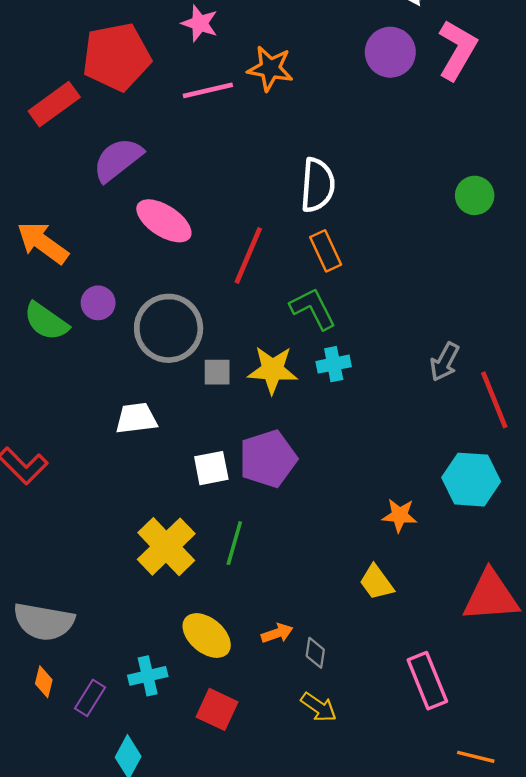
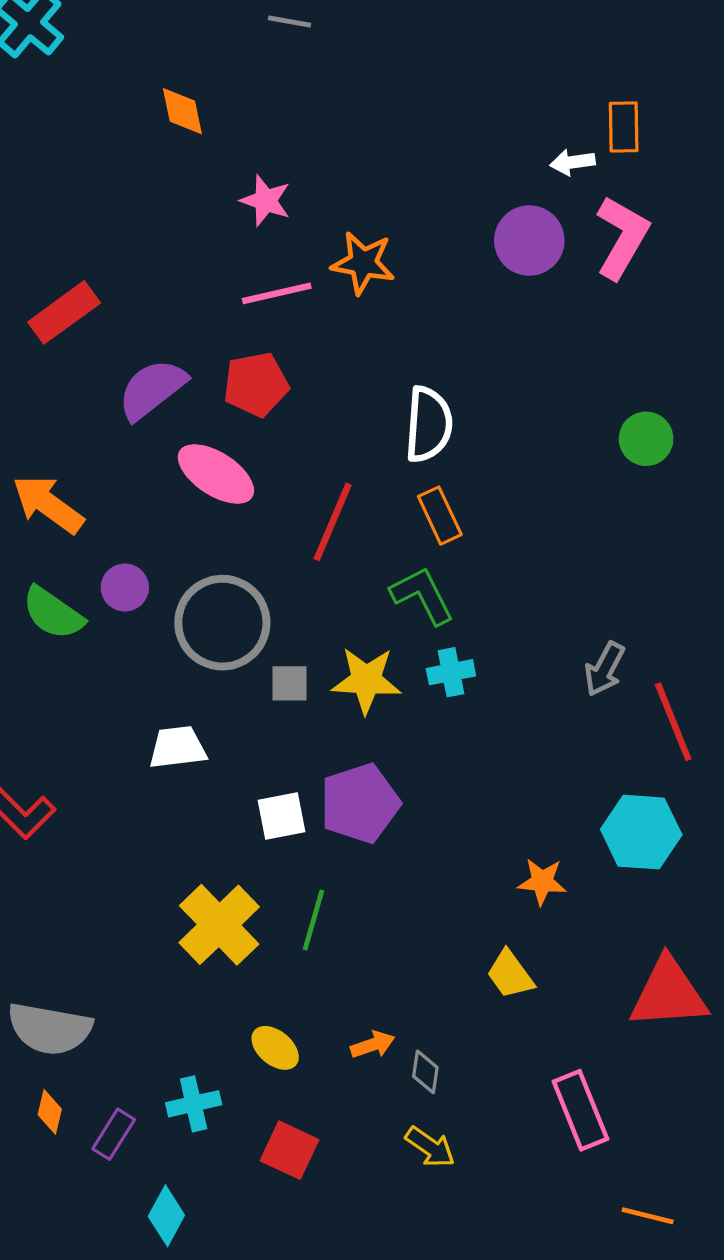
red pentagon: (117, 57) -> (256, 384), moved, size x0.7
yellow ellipse: (207, 636) -> (275, 1048), size x0.7

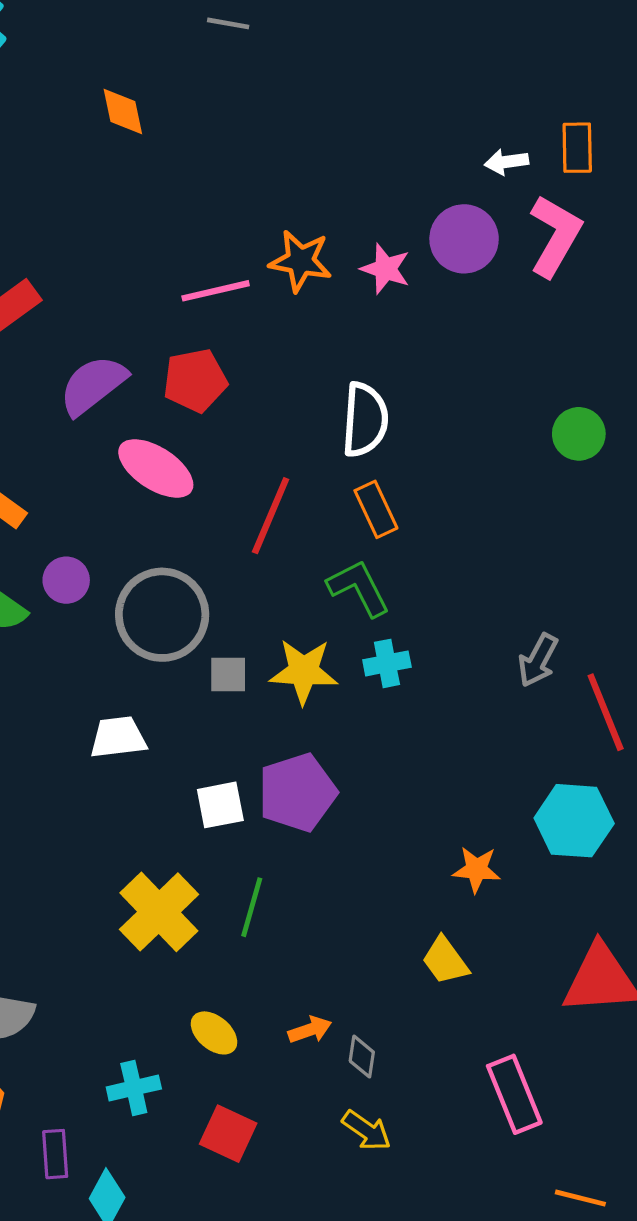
orange rectangle: (624, 127) -> (577, 148), moved
pink star: (266, 201) -> (385, 269), moved
purple rectangle: (114, 1134) -> (55, 1154), moved, turned -36

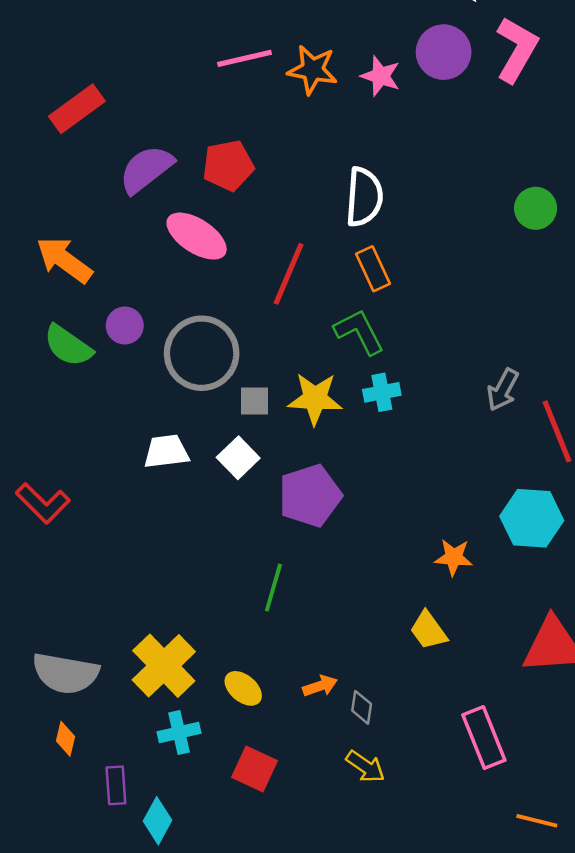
pink line: (216, 291) -> (244, 58), moved
white square: (220, 805) -> (238, 458), moved, turned -33
yellow cross: (159, 912) -> (164, 666), moved

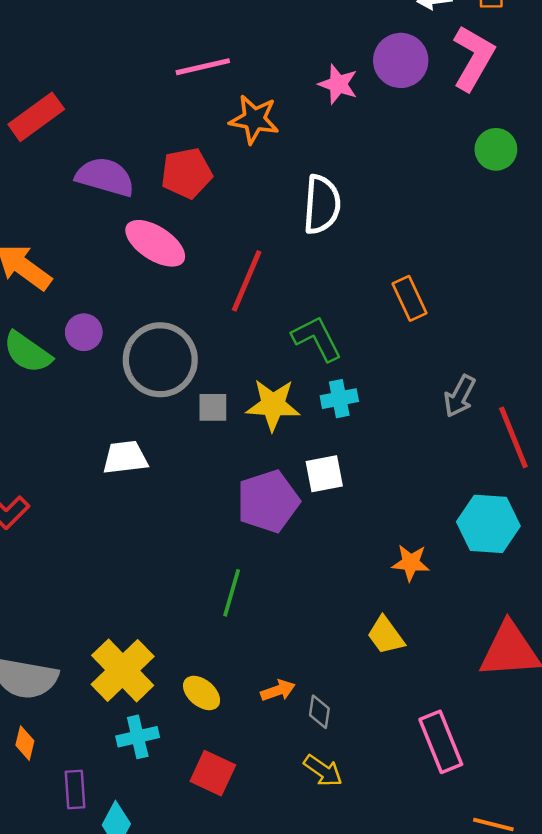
orange star: (313, 70) -> (254, 119), moved
purple semicircle: (146, 169) -> (105, 177), turned 54
green circle: (536, 208) -> (496, 149), moved
orange rectangle: (373, 269) -> (409, 298), moved
white square: (238, 458) -> (324, 474), moved, turned 33

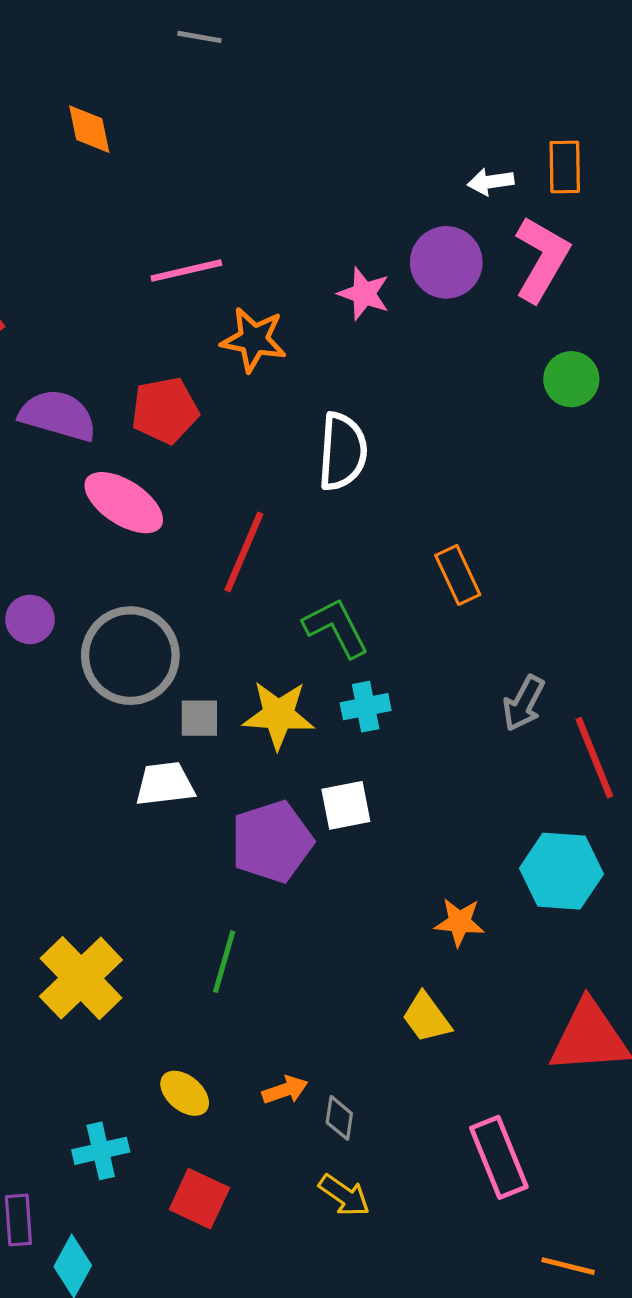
white trapezoid: (125, 457) -> (165, 784), moved
yellow cross: (123, 670) -> (81, 978), moved

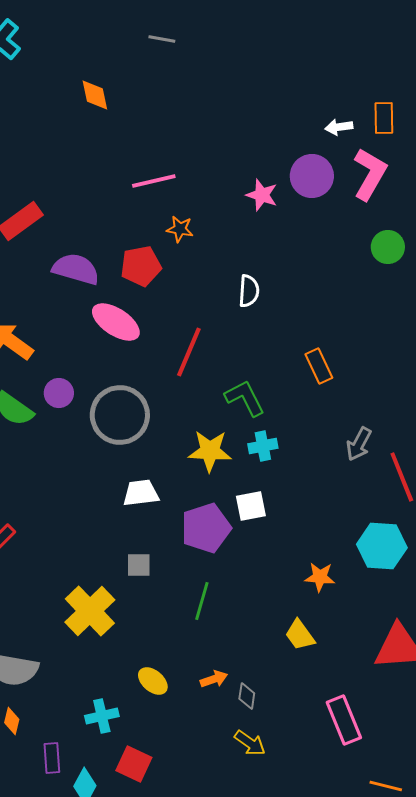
orange star: (254, 340) -> (180, 229), moved, size x0.7
white semicircle: (343, 452) -> (249, 291), size x0.7
gray square: (199, 718) -> (139, 565), moved
green line: (224, 962) -> (202, 601), moved
red square: (199, 1199) -> (134, 764), moved

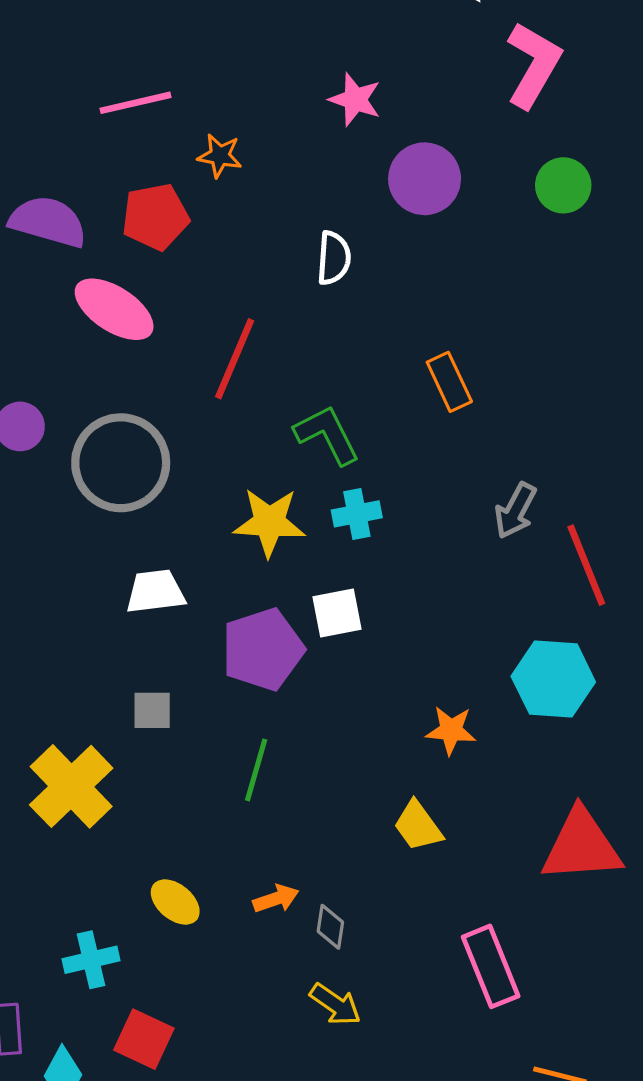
purple circle: (312, 176) -> (425, 179), moved
pink line: (154, 181) -> (136, 103), moved

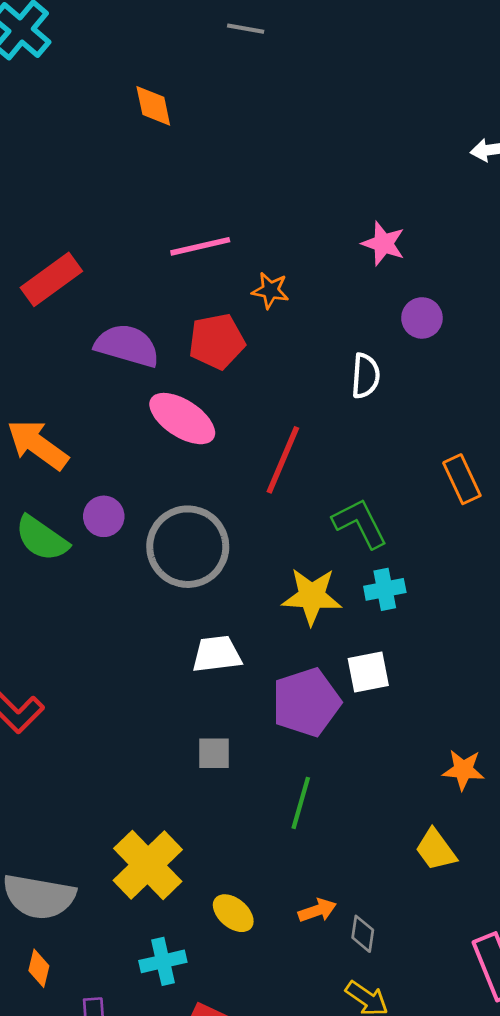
purple circle: (425, 179) -> (422, 318), moved, size x0.7
yellow cross: (71, 786) -> (148, 865), moved

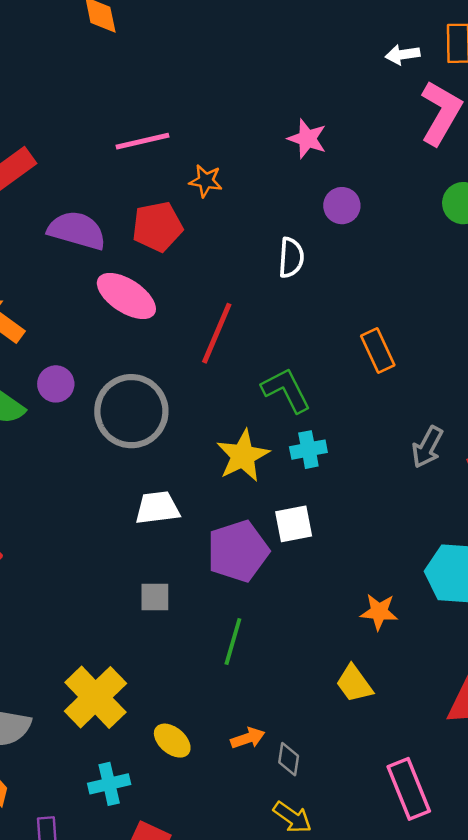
yellow star: (312, 596) -> (243, 456), turned -30

